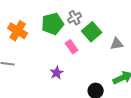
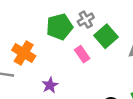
orange cross: (18, 31) -> (24, 53), moved
purple star: (57, 73) -> (50, 85), moved

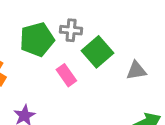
gray cross: (86, 20) -> (71, 30), turned 35

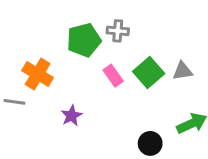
green square: (97, 52) -> (149, 72), moved

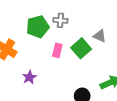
gray triangle: (183, 71) -> (100, 36), moved, turned 32
pink rectangle: (113, 76) -> (57, 50), turned 48

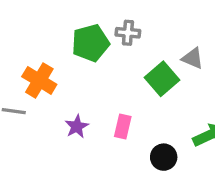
pink rectangle: (57, 50) -> (123, 126), moved

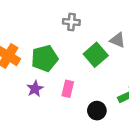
green pentagon: (90, 43) -> (45, 58), moved

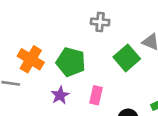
green pentagon: (45, 58) -> (71, 62), turned 30

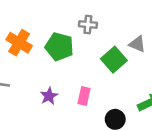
orange cross: (31, 59) -> (19, 43), moved
green pentagon: (71, 62) -> (59, 47), moved

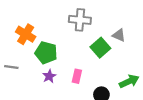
gray cross: (88, 25) -> (80, 20), size x1.5
green pentagon: (59, 47) -> (46, 53), moved

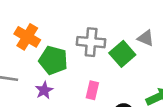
gray cross: (80, 20) -> (91, 42), moved
purple star: (49, 76) -> (44, 90), moved

